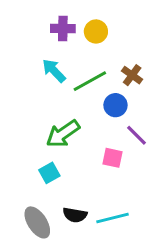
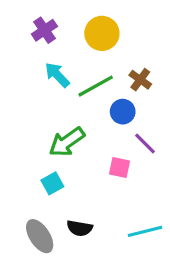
purple cross: (63, 28) -> (44, 30), moved, turned -35
yellow circle: (96, 31) -> (102, 33), size x1.4
cyan line: (112, 218) -> (145, 231), moved

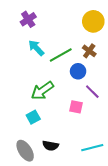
yellow circle: (102, 33) -> (93, 21), moved

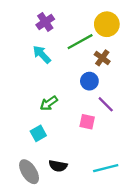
purple cross: (28, 19) -> (45, 22), moved
green line: (61, 55) -> (80, 42), moved
green arrow: (42, 91) -> (49, 103), size x0.7

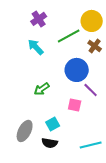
brown cross: (102, 58) -> (95, 46), moved
blue circle: (89, 81) -> (77, 70), size x1.5
cyan square: (38, 133) -> (53, 124), moved
gray ellipse: (29, 172) -> (25, 131), moved, turned 60

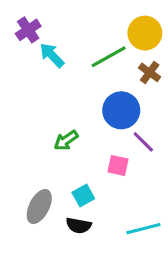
purple cross: (39, 19) -> (28, 30), moved
cyan arrow: (36, 47) -> (52, 55), moved

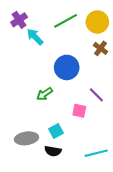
green line: (109, 57) -> (66, 21), moved
blue circle: (121, 110) -> (67, 67), moved
gray ellipse: (39, 207) -> (26, 138), turned 55

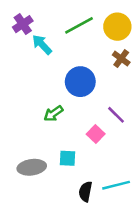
pink square: (79, 111) -> (96, 134), turned 32
cyan square: (56, 131) -> (67, 158), turned 32
black semicircle: (53, 151) -> (85, 192), moved, turned 91

